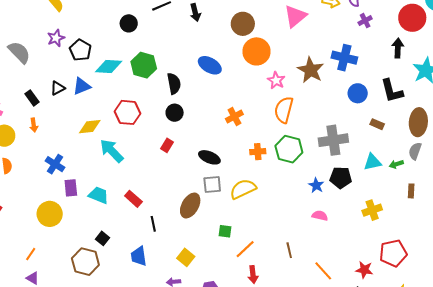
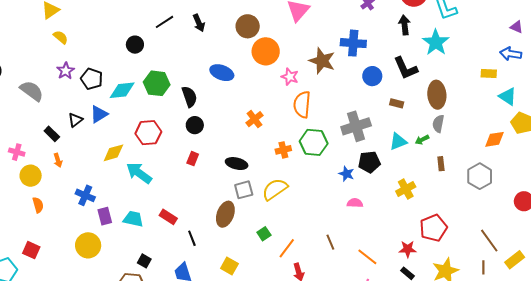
green square: (225, 231) -> (264, 234), turned -32

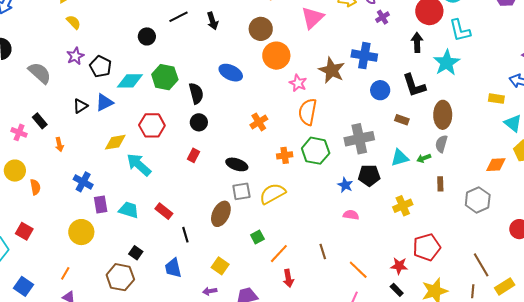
black rectangle: (52, 134) -> (40, 121), moved
yellow circle: (31, 176) -> (15, 171), moved

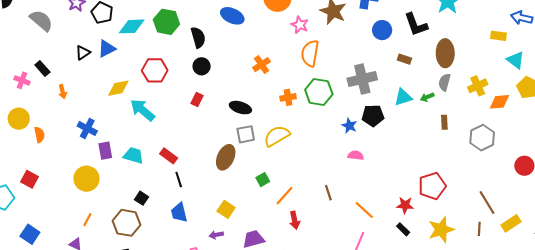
yellow cross: (403, 206) -> (478, 86), moved
black line: (185, 235) -> (179, 179), moved
orange line: (65, 273) -> (87, 220), moved

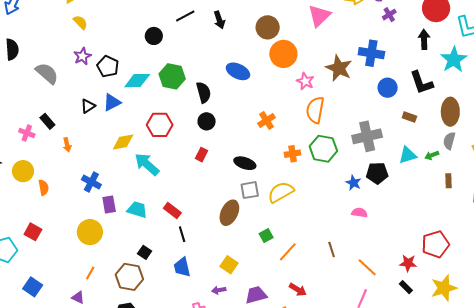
red arrow: (295, 220) -> (298, 290), moved, turned -48

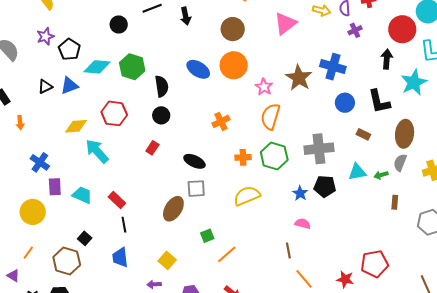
orange circle: (283, 54) -> (234, 65), moved
yellow semicircle: (281, 192) -> (247, 196), moved
brown line: (332, 249) -> (288, 250), moved

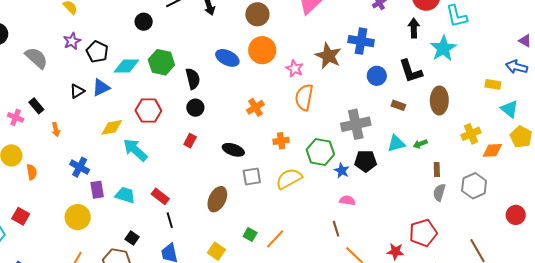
green hexagon: (274, 156) -> (320, 152), moved
gray semicircle: (400, 163) -> (439, 193), moved
gray square: (196, 189) -> (252, 176), moved
green square: (207, 236) -> (250, 234), moved, turned -32

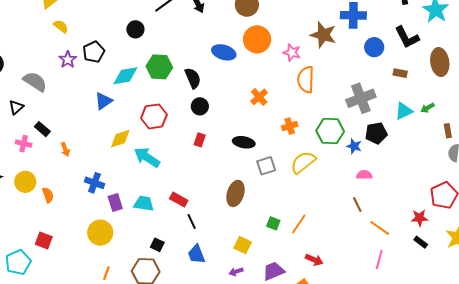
black pentagon: (97, 52) -> (94, 52), moved, turned 30
black triangle: (77, 91) -> (16, 107), moved

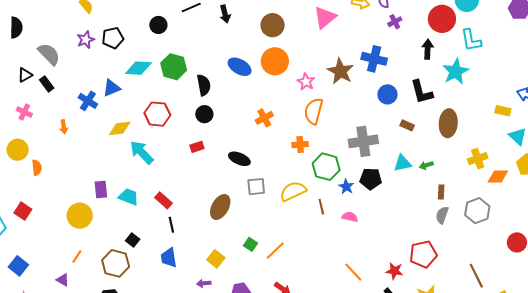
orange cross: (290, 126) -> (300, 145), moved
black rectangle: (42, 129) -> (47, 84), moved
red rectangle: (200, 140) -> (197, 147), turned 40
blue cross: (94, 183) -> (88, 101), moved
brown line: (357, 205) -> (321, 207), moved

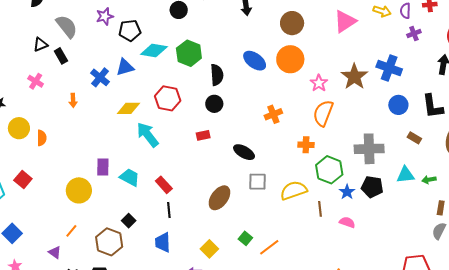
black pentagon: (113, 38) -> (130, 31), moved
yellow circle: (18, 150) -> (19, 128), moved

